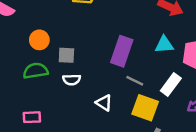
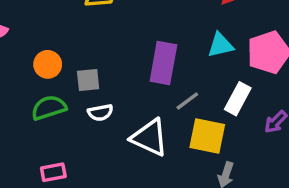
gray line: (135, 81) -> (187, 101), turned -54
white triangle: (104, 103) -> (149, 138), size x1.6

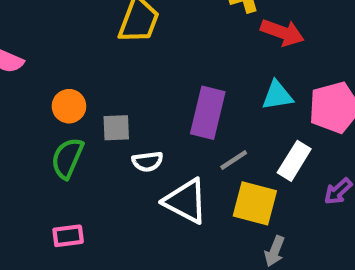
green semicircle: (49, 108) -> (67, 158), turned -52
white semicircle: (100, 112) -> (147, 162), moved

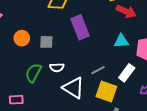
purple rectangle: (208, 113) -> (80, 27), moved, turned -40
gray square: (116, 128) -> (46, 42), moved
green semicircle: (67, 158) -> (33, 73), moved

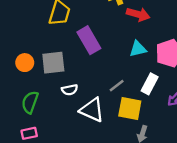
gray square: (46, 42) -> (53, 63), size x1.5
green semicircle: (33, 73) -> (30, 102), moved

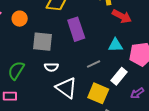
orange circle: (25, 63) -> (20, 19), moved
gray line: (117, 86) -> (94, 64), moved

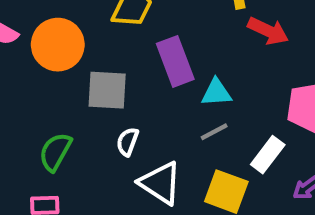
orange circle: (20, 19) -> (58, 45), size x1.6
cyan triangle: (115, 45) -> (216, 93), moved
white semicircle: (51, 67) -> (128, 142), turned 112

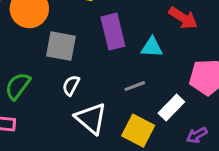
cyan triangle: (216, 93) -> (152, 47), moved

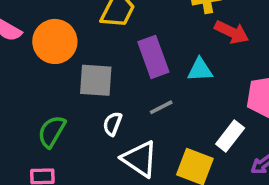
gray line: (135, 86) -> (161, 107), moved

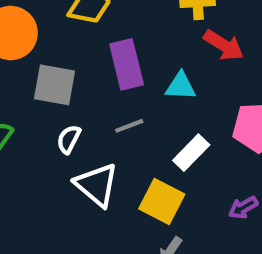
white rectangle: (230, 136) -> (191, 153), moved

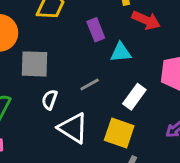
purple rectangle: (127, 64) -> (96, 30), moved, size x0.7

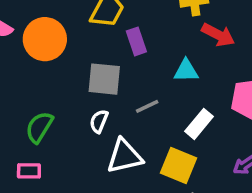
purple rectangle: (96, 30) -> (136, 41), moved
gray square: (35, 64) -> (104, 79), moved
white triangle: (73, 128) -> (125, 156), turned -48

